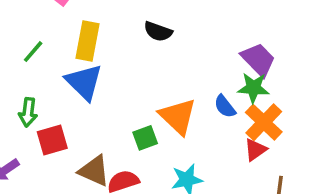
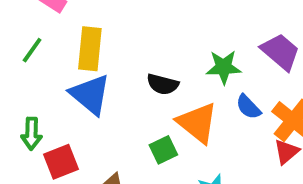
black semicircle: (158, 31) -> (163, 84), moved
green line: (33, 52) -> (32, 50), moved
green star: (253, 88) -> (224, 67), moved

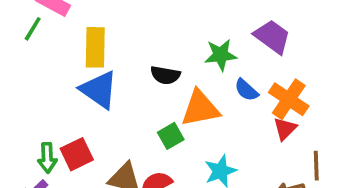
green line: (32, 50) -> (33, 29), moved
orange triangle: (197, 123) -> (200, 108), turned -45
green arrow: (31, 134) -> (47, 158), moved

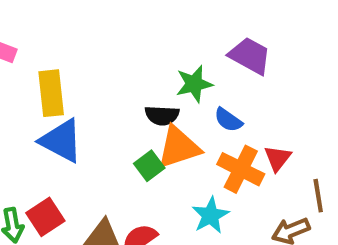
black semicircle: (165, 75) -> (162, 115), moved
orange cross: (289, 99) -> (241, 169), moved
green square: (171, 136) -> (149, 166), moved

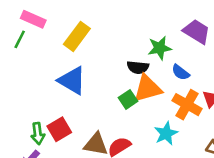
yellow rectangle: (51, 93) -> (77, 36), moved, turned 40

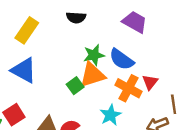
green star: (160, 48) -> (94, 55), moved
black semicircle: (138, 67) -> (76, 17), moved
blue semicircle: (181, 72) -> (122, 59), size x1.5

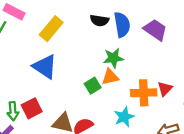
blue semicircle: (122, 59) -> (122, 25), moved, turned -140
orange triangle: (92, 75) -> (110, 77), size x0.7
orange cross: (129, 88) -> (144, 93), turned -35

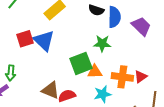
orange triangle: (110, 77) -> (95, 72), moved
green square: (93, 86) -> (81, 63), size x1.6
red square: (32, 108) -> (25, 39), moved

